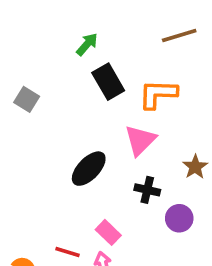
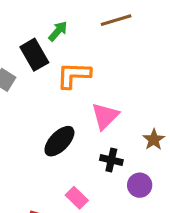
brown line: (179, 35) -> (116, 20), moved
black rectangle: (108, 82) -> (34, 55), moved
orange L-shape: (158, 94) -> (74, 75), moved

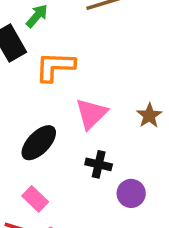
brown star: (154, 140) -> (149, 116), moved
pink rectangle: (77, 198) -> (35, 199), moved

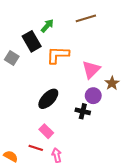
pink triangle: (91, 114) -> (91, 70), moved
purple circle: (131, 193) -> (93, 96), moved

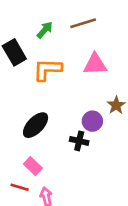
green arrow: (47, 26) -> (45, 30), moved
pink triangle: (91, 70) -> (95, 64), moved, turned 42

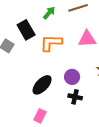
purple circle: (92, 121) -> (72, 77), moved
pink rectangle: (33, 166) -> (40, 116), turned 72

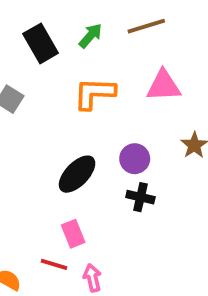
black rectangle: (26, 30) -> (41, 43), moved
pink rectangle: (40, 116) -> (73, 234), turned -48

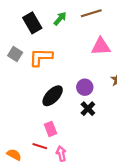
orange L-shape: (94, 93) -> (41, 57), moved
black cross: (140, 197) -> (88, 109), turned 32

